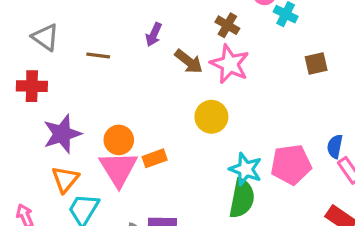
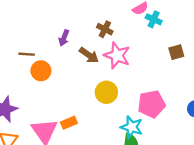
brown cross: (227, 25) -> (105, 29), moved
orange circle: (119, 140) -> (41, 71), moved
pink pentagon: (291, 165) -> (152, 104), moved

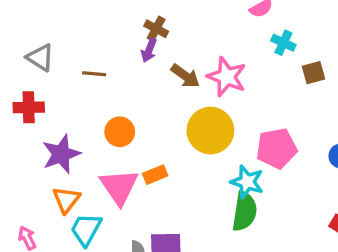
cyan cross: (154, 19) -> (283, 43), moved
brown cross: (105, 29) -> (156, 29), moved
orange circle: (41, 71) -> (120, 132), moved
yellow circle: (106, 92) -> (210, 131), size x1.4

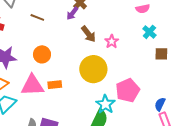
pink star: (227, 77) -> (112, 41), size x0.6
pink pentagon: (277, 148) -> (128, 90), turned -30
pink triangle: (119, 187) -> (32, 85), turned 45

